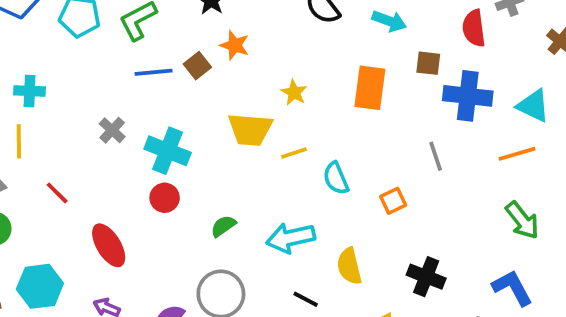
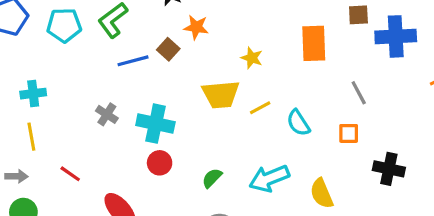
gray line: (436, 156) -> (359, 93), moved
orange square: (393, 201) -> (349, 133), turned 35
black cross: (426, 277) -> (389, 169), moved

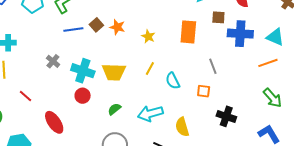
orange star: (196, 27) -> (117, 27), moved
yellow trapezoid: (221, 94) -> (114, 72), moved
yellow line: (260, 108) -> (150, 68), turned -40

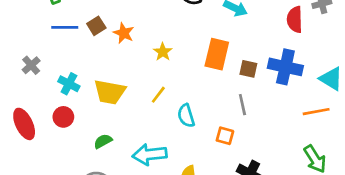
brown square: (218, 17) -> (248, 69), moved
cyan cross: (83, 71) -> (69, 84), size x0.7
red ellipse: (54, 122) -> (24, 124), moved

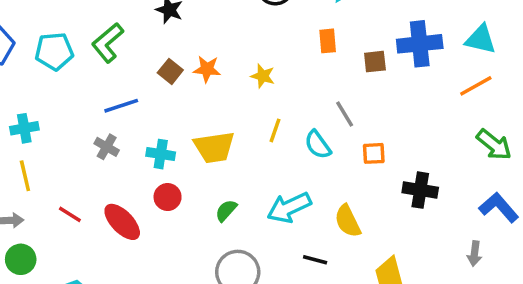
blue line: (65, 27) -> (121, 106), moved
orange rectangle: (217, 54) -> (328, 41), moved, size x0.6
gray line: (242, 105) -> (345, 114), moved

